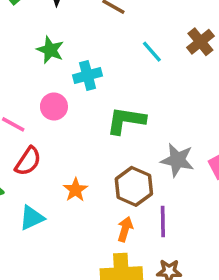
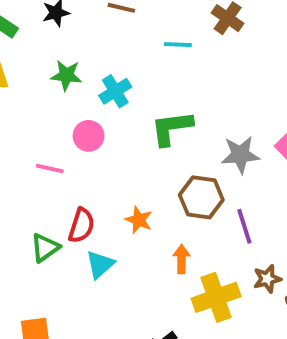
cyan line: (152, 52) -> (178, 45), turned -30
red semicircle: (28, 161) -> (81, 225), moved
orange arrow: (125, 229) -> (181, 259), moved

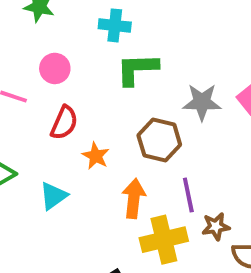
cyan cross: (115, 91) -> (115, 25), moved, turned 32
red semicircle: (81, 225) -> (64, 123), moved
purple line: (244, 226) -> (188, 195), moved
orange arrow: (181, 259) -> (134, 198), size x1.4

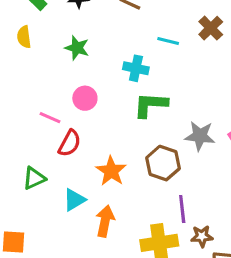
red semicircle: (64, 123) -> (70, 143), moved
orange star: (96, 156) -> (111, 171), size x1.4
orange arrow: (134, 198) -> (105, 221), moved

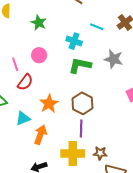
pink line: (50, 118) -> (15, 64), turned 40
gray star: (200, 136) -> (114, 59), moved
purple line: (182, 209) -> (81, 129), moved

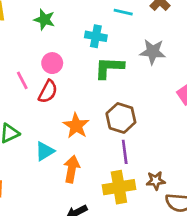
red semicircle: (25, 82) -> (48, 92), moved

